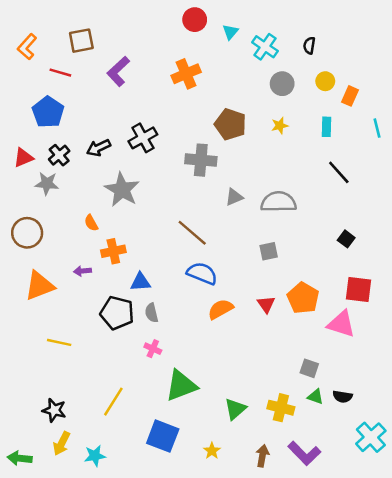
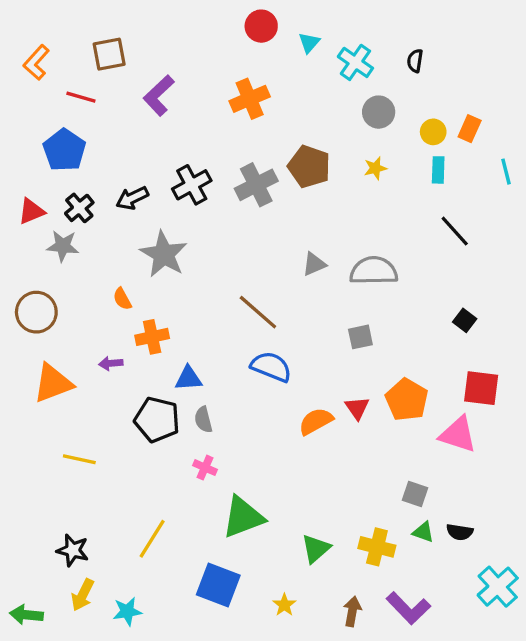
yellow circle: (325, 81) -> (433, 132), moved
gray cross: (201, 160) -> (256, 185), moved, turned -32
orange semicircle: (221, 309) -> (316, 421), moved

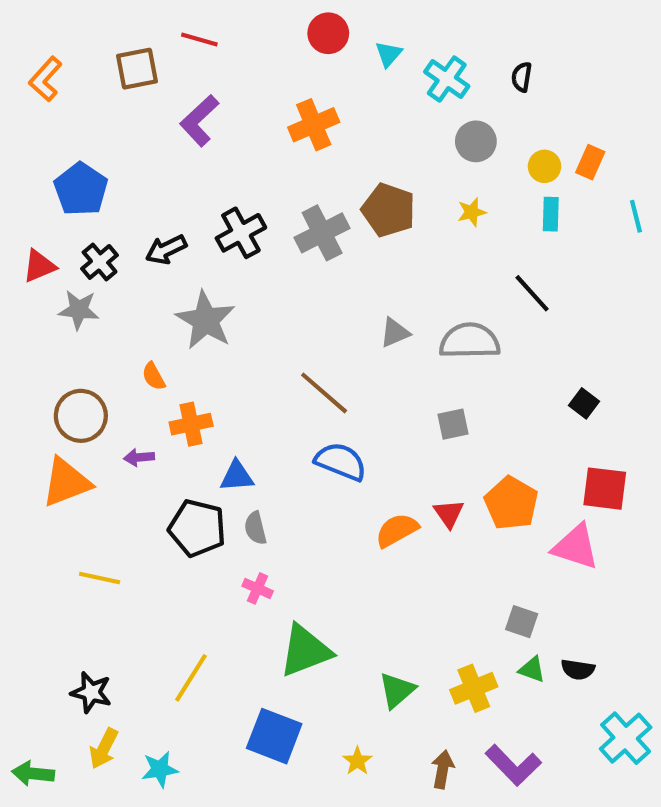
red line: (81, 97) -> (199, 39), moved
black line: (455, 231) -> (532, 293), moved
brown circle: (36, 312) -> (81, 416), moved
yellow cross: (377, 547) -> (474, 688), turned -36

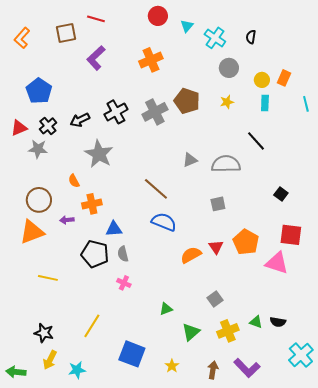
gray square: (522, 622) -> (215, 299), moved, turned 35
green triangle: (305, 651) -> (166, 309), moved, size x0.5

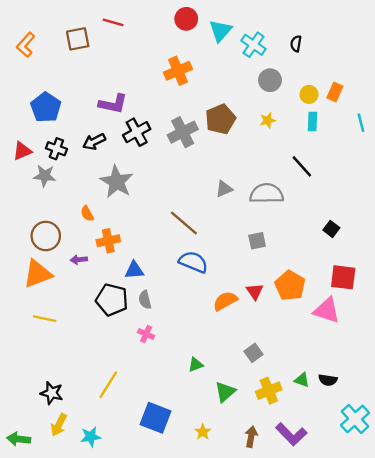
cyan triangle: (187, 26) -> (220, 31), size x1.5
purple L-shape: (96, 58) -> (113, 104), moved, turned -125
brown pentagon: (187, 101) -> (220, 119), turned 30
black cross: (48, 126) -> (56, 149), turned -30
yellow line: (48, 278) -> (45, 319), moved

